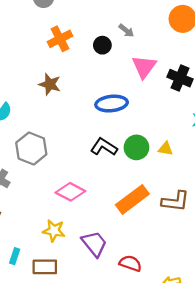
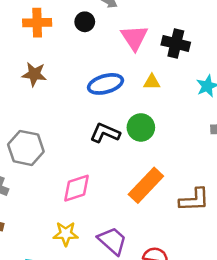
orange cross: (60, 39) -> (37, 23), turned 35
yellow triangle: (166, 149) -> (152, 82), moved
pink diamond: (70, 192) -> (77, 188), turned -36
brown L-shape: (175, 201) -> (194, 200), moved

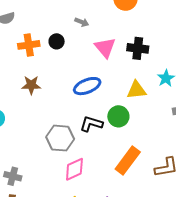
black circle: (85, 22) -> (57, 41), moved
yellow triangle: (152, 82) -> (136, 90), moved, size x1.5
gray hexagon: (26, 148) -> (60, 138), moved

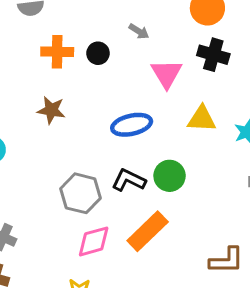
black cross: (138, 48) -> (213, 55), moved
yellow triangle: (136, 90) -> (202, 119), moved
orange rectangle: (128, 160) -> (148, 231), moved

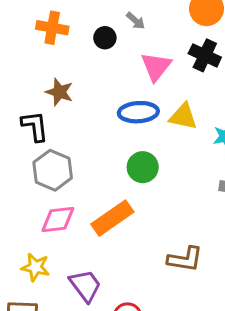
black circle: (98, 53) -> (105, 38), moved
brown star: (51, 110) -> (59, 92), moved
blue ellipse: (132, 125) -> (138, 112), moved
black L-shape: (129, 180) -> (35, 126), moved, turned 48

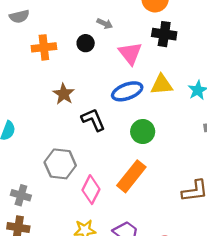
brown star: (59, 92) -> (64, 94), turned 30
black L-shape: (35, 126) -> (93, 120), moved
gray hexagon: (53, 170) -> (60, 164), moved
pink diamond: (58, 219) -> (91, 190), turned -40

